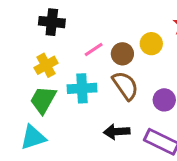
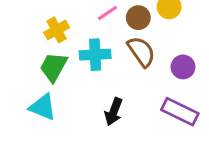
black arrow: (117, 132) -> (114, 112), moved, turned -65
cyan triangle: (33, 137) -> (43, 107), turned 40

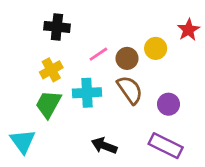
cyan triangle: (43, 107) -> (23, 141), moved, turned 32
black arrow: (114, 112) -> (104, 146), turned 90

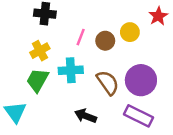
pink line: (98, 54) -> (81, 37), turned -35
brown semicircle: (130, 90) -> (108, 83), moved
purple circle: (168, 104) -> (141, 80), size x1.6

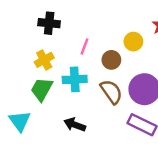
brown circle: (105, 41) -> (111, 60), moved
black arrow: (86, 116) -> (75, 125), moved

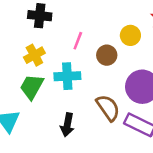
brown semicircle: (111, 92) -> (108, 108), moved
black arrow: (75, 125) -> (67, 125), turned -100

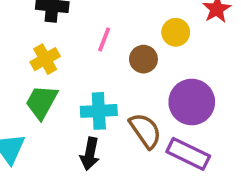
cyan cross: (67, 76) -> (99, 111), moved

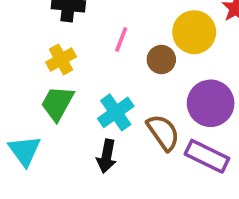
yellow circle: (176, 32) -> (194, 32), size x1.5
cyan cross: (99, 111) -> (116, 112), turned -32

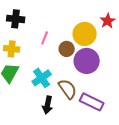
yellow cross: (61, 60) -> (12, 49), turned 35
purple circle: (211, 103) -> (87, 61), moved
black arrow: (107, 156) -> (48, 105), moved

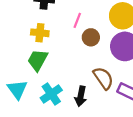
brown circle: (67, 49) -> (91, 37), moved
cyan cross: (42, 78) -> (51, 94), moved

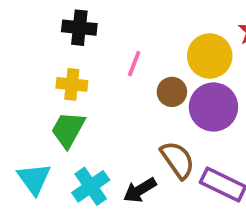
brown circle: (91, 37) -> (172, 92), moved
black arrow: (81, 96) -> (140, 190), turned 48

